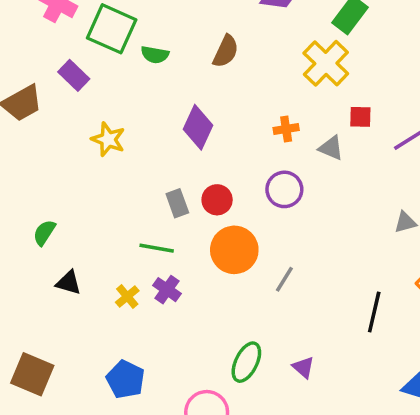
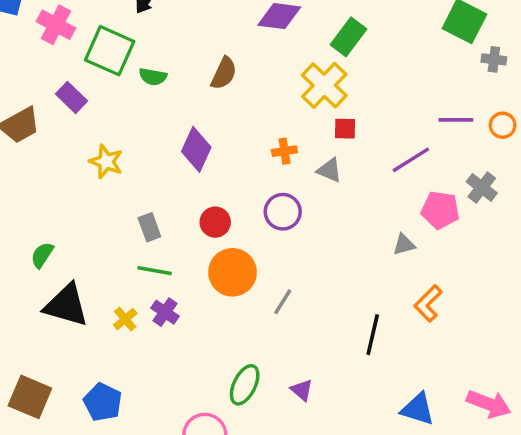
red square: (360, 117) -> (345, 129), moved
gray rectangle: (177, 203) -> (149, 227), moved
black triangle: (69, 283) -> (66, 305), size x1.8
blue pentagon: (125, 379) -> (103, 402), moved

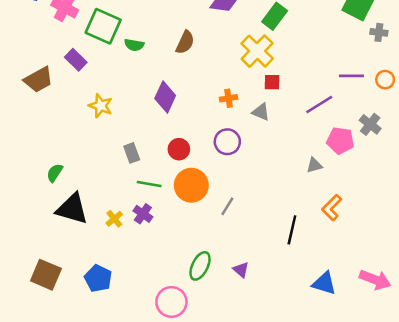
green line: (155, 271) -> (149, 184), moved

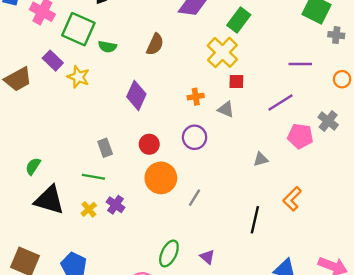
purple line: (352, 76) -> (300, 64), moved
yellow star: (101, 106) -> (78, 77), moved
gray triangle: (314, 165) -> (261, 159), moved
green line: (149, 184) -> (93, 177), moved

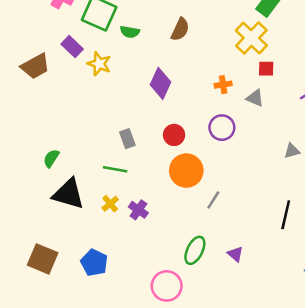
gray line: (195, 198) -> (213, 200), moved
purple cross: (116, 205) -> (138, 210), moved

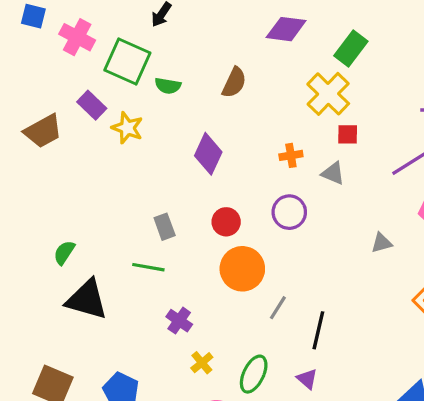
yellow cross: (110, 204) -> (202, 363), moved
black line: (286, 215) -> (318, 330), moved

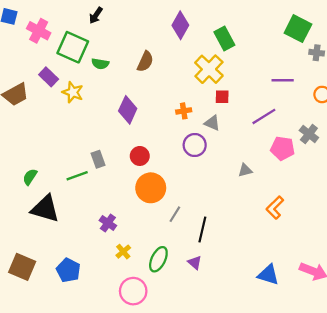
purple diamond: (286, 29) -> (180, 25), turned -68
green rectangle: (351, 49) -> (224, 38), turned -65
purple circle: (289, 212) -> (195, 145), moved
green line: (148, 267) -> (77, 176), moved, turned -30

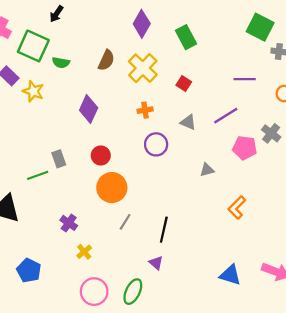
yellow cross: (209, 69) -> (143, 68), moved
red square: (222, 97) -> (184, 84), moved, turned 32
gray triangle: (212, 123) -> (188, 122), moved
gray line: (175, 214) -> (125, 222), moved
green ellipse: (158, 259) -> (133, 292), moved

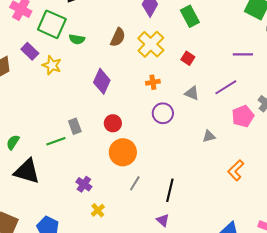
pink pentagon: (245, 148) -> (243, 116), turned -30

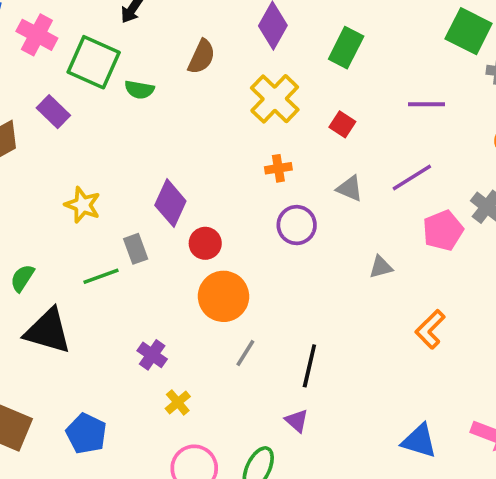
green rectangle: (190, 16) -> (346, 48), turned 55
brown semicircle: (118, 37) -> (202, 57), moved
purple line: (243, 54) -> (427, 104), moved
yellow star: (52, 65) -> (83, 205), moved
purple diamond: (102, 81) -> (170, 203), moved

